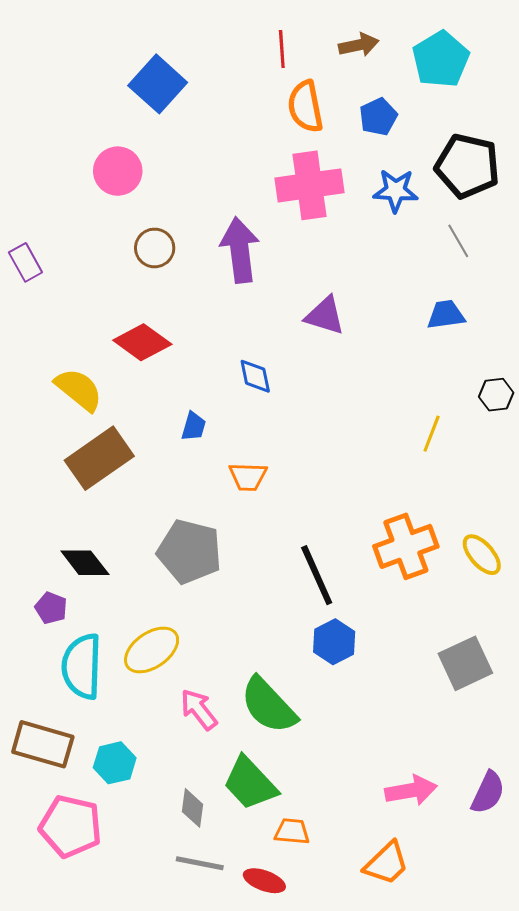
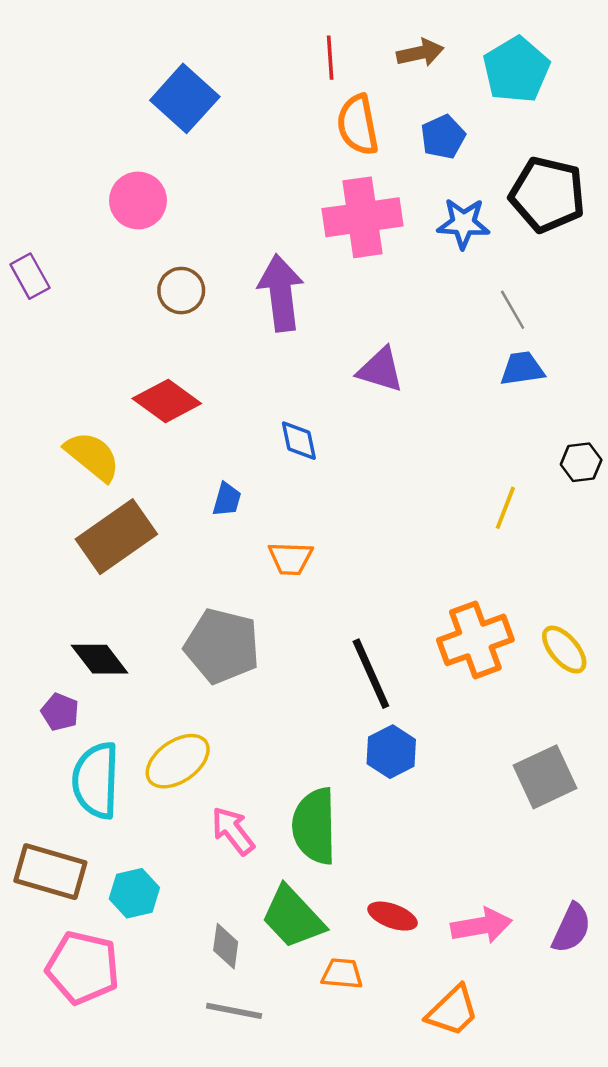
gray line: (458, 241) -> (513, 310), moved
purple rectangle: (25, 262) -> (30, 276), moved
green semicircle: (268, 705) -> (314, 826), turned 42
red ellipse: (264, 881) -> (393, 916), moved

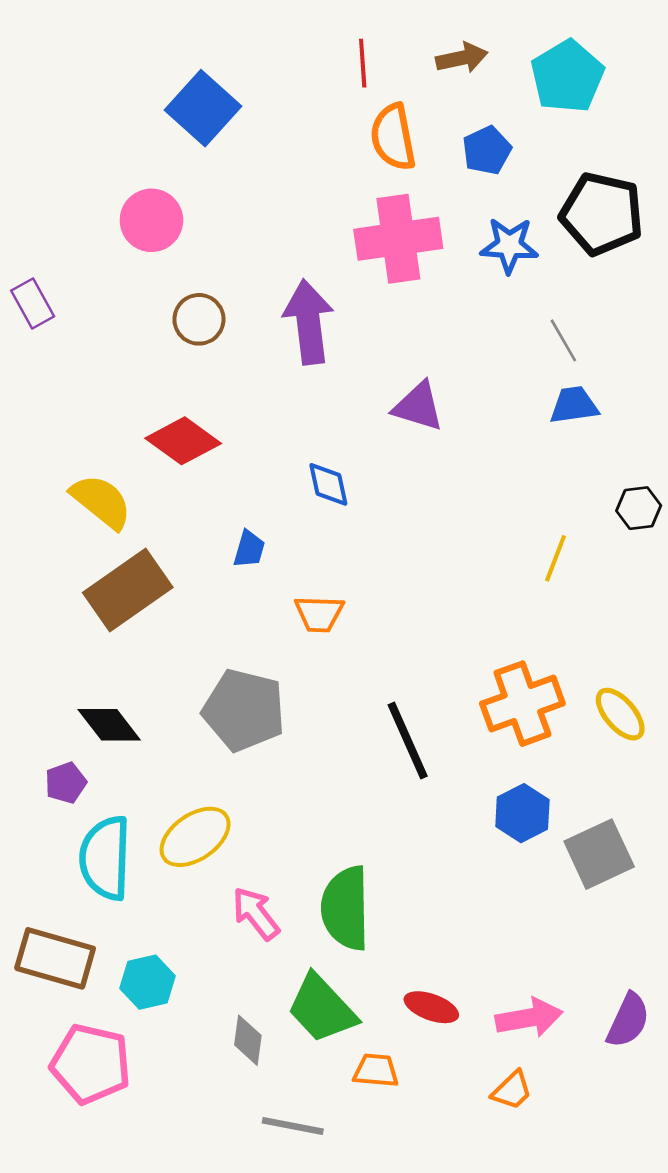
purple pentagon: (60, 712) -> (66, 783), turned 30
blue hexagon: (391, 752) -> (522, 813), moved
gray line: (234, 1011) -> (293, 1126), moved
orange trapezoid: (453, 1011) -> (512, 1090), moved, size x0.7

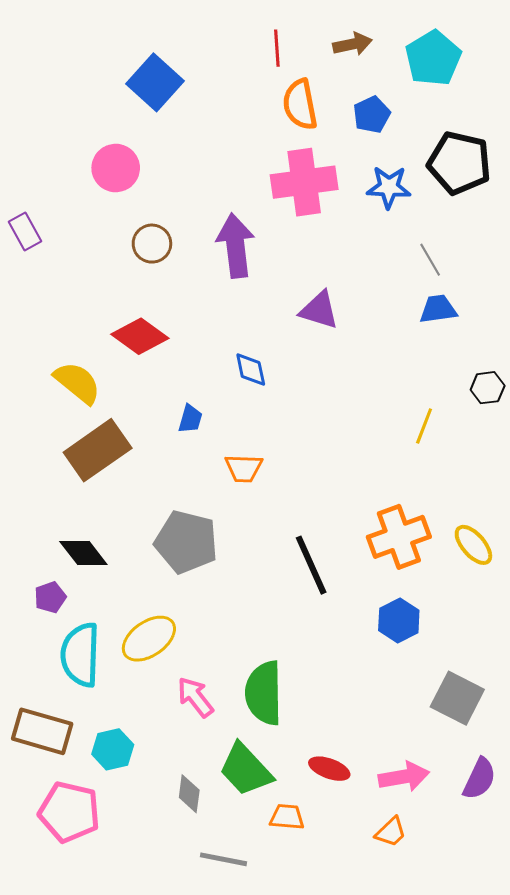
gray square: (599, 854) -> (457, 698), moved, turned -38

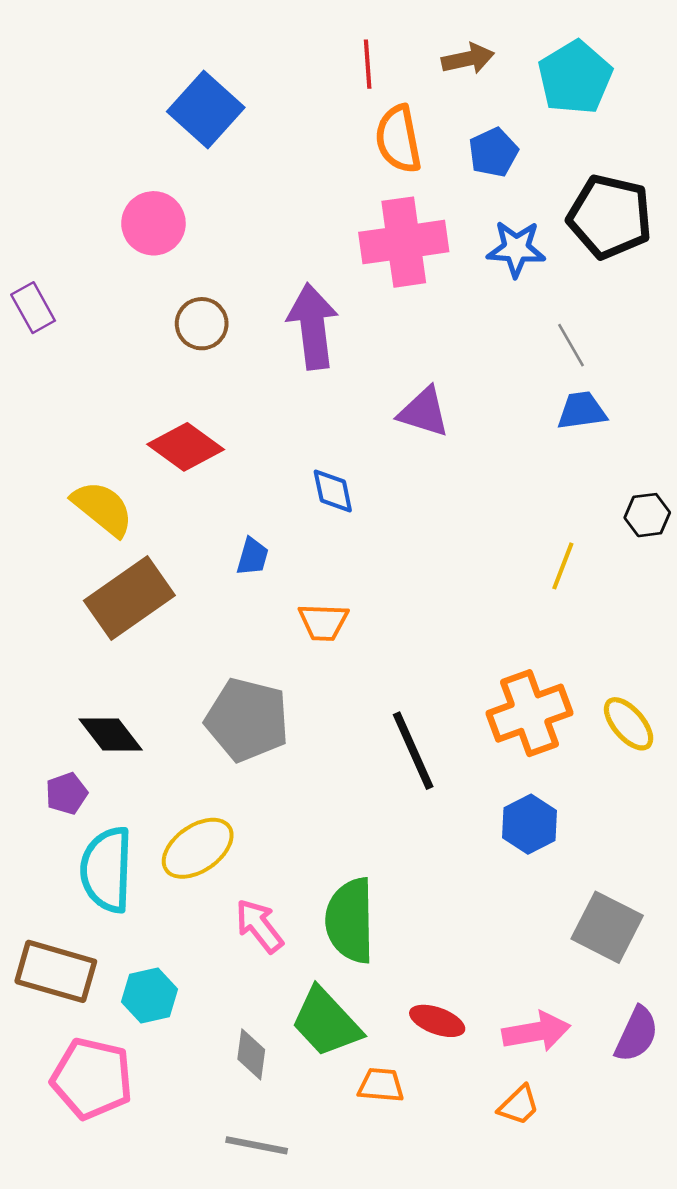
gray line: (223, 859) -> (257, 1145), moved

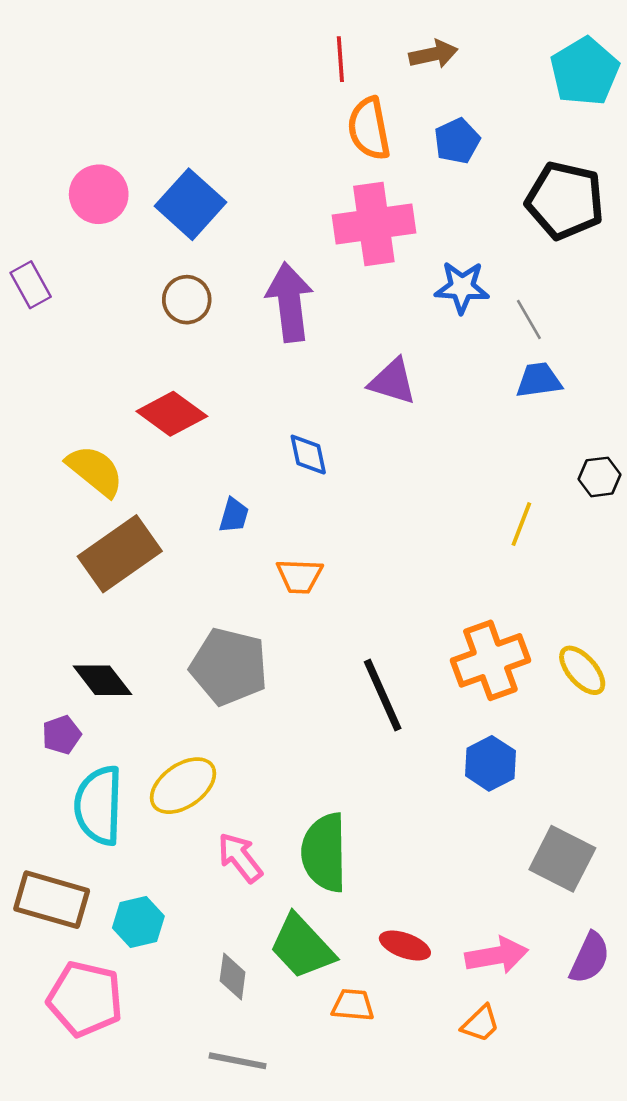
cyan pentagon: (575, 77) -> (585, 72), moved
blue square: (206, 110) -> (190, 204), moved
pink circle: (153, 223) -> (99, 194), moved
blue star: (516, 249) -> (462, 287), moved

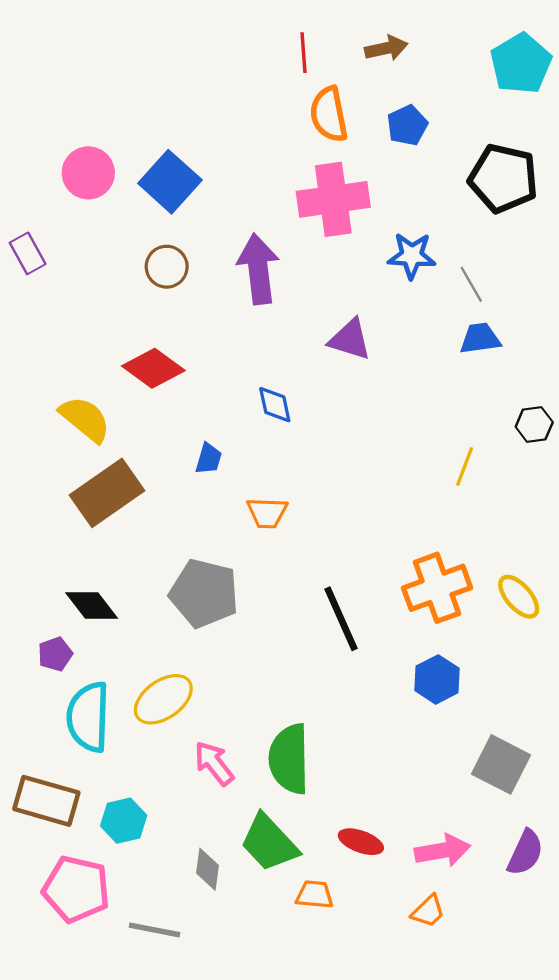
gray line: (238, 1061) -> (155, 930), moved

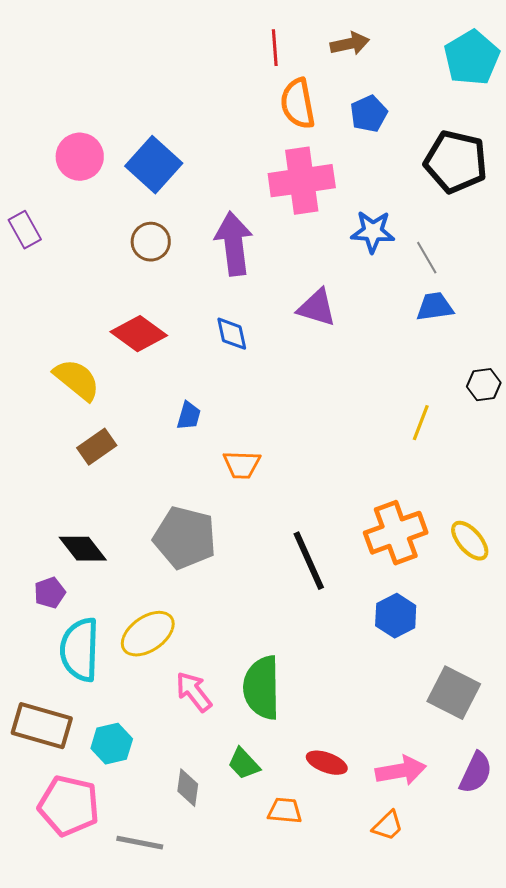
blue diamond: (275, 405) -> (232, 334), moved
brown rectangle: (107, 493) -> (97, 447), size x0.6
green trapezoid: (269, 843) -> (244, 764), size x0.6

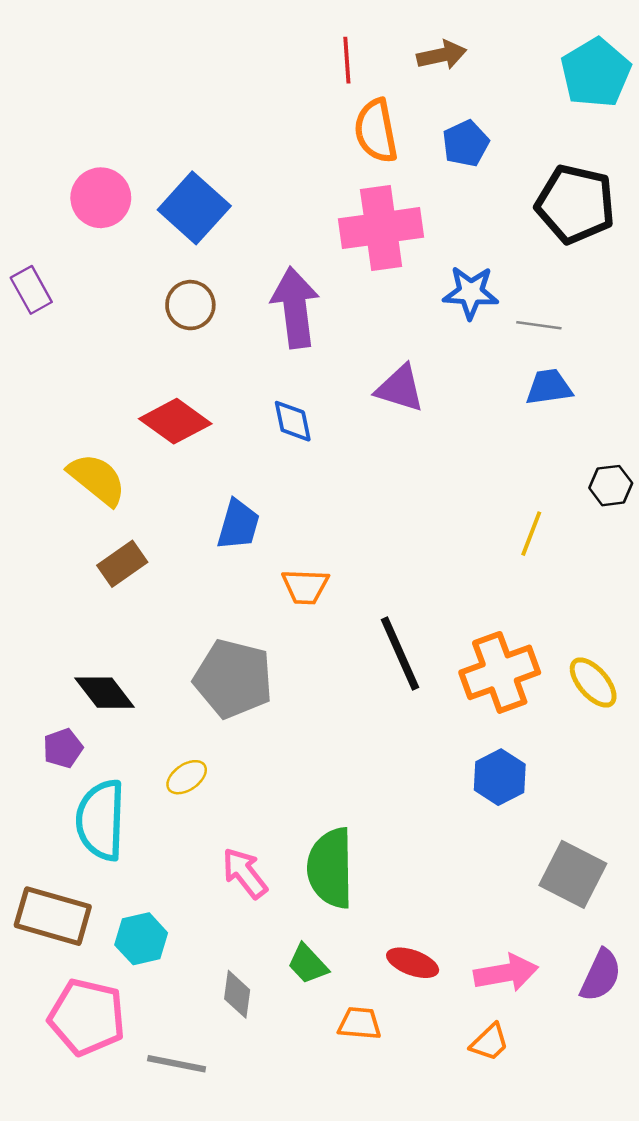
gray line: (427, 258) -> (539, 325), turned -52
blue trapezoid: (189, 416) -> (238, 525), size x1.4
black line: (309, 561) -> (400, 653), moved
yellow ellipse: (148, 634) -> (187, 777), moved, size x0.6

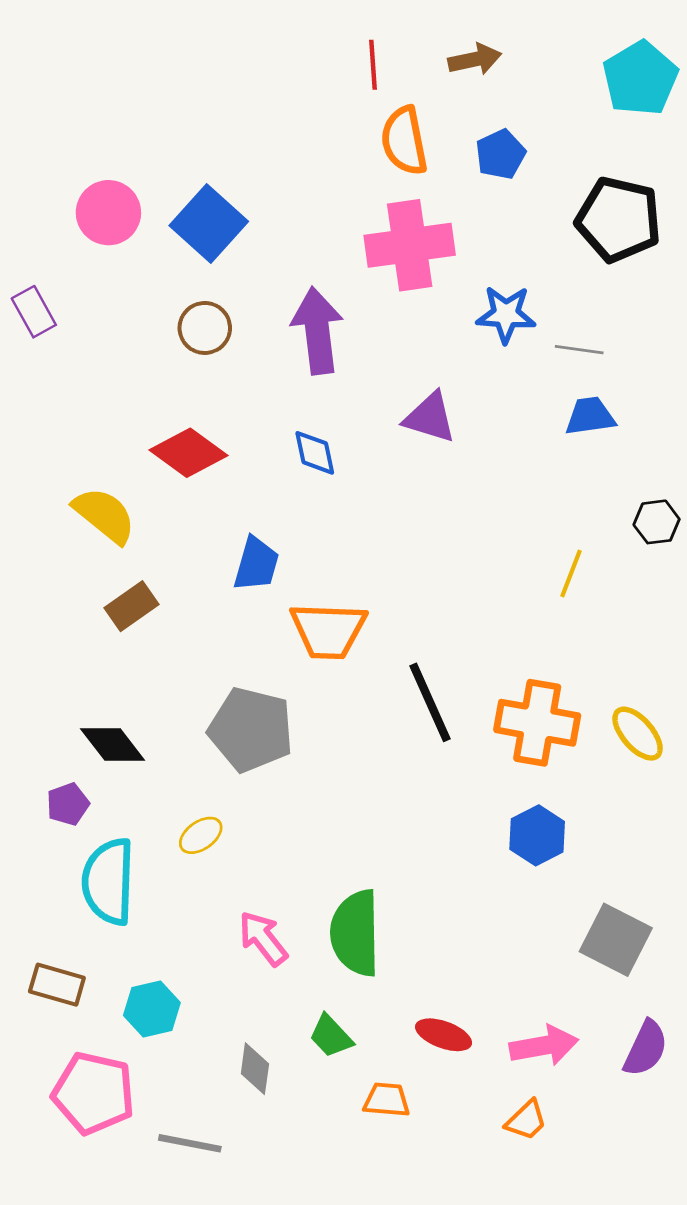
orange trapezoid: (305, 587) -> (328, 631), size x1.5
orange cross: (500, 672) -> (537, 723), turned 30
brown rectangle: (53, 916) -> (57, 985), size x0.7

